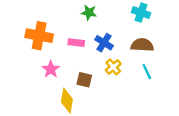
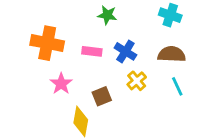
brown square: (84, 80) -> (102, 96), turned -35

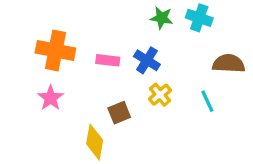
green star: (107, 15) -> (162, 18), moved
brown semicircle: (172, 54) -> (229, 64), moved
pink star: (61, 84) -> (51, 98), moved

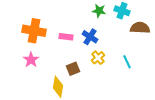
brown semicircle: (229, 64) -> (140, 28), moved

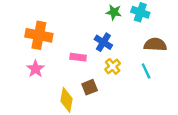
brown semicircle: (140, 28) -> (155, 45), moved
pink rectangle: (66, 37) -> (78, 57), moved
brown square: (73, 69) -> (90, 87), moved

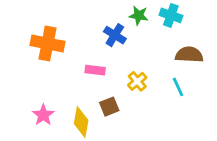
blue cross: (103, 42) -> (115, 35), moved
pink star: (35, 69) -> (43, 115), moved

